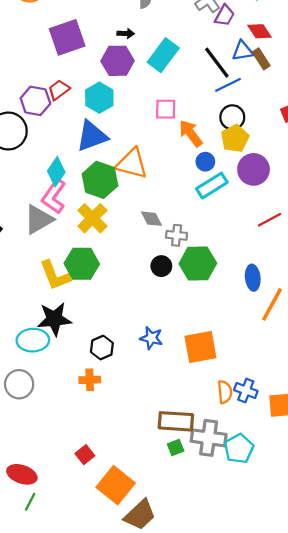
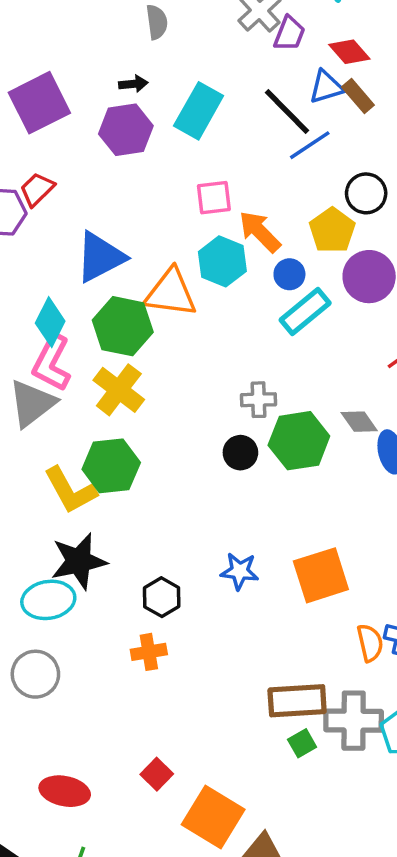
cyan hexagon: (99, 98) -> (222, 261), moved
black circle: (232, 117) -> (366, 193), moved
gray diamond: (151, 219) -> (359, 422), moved
red ellipse: (22, 474) -> (65, 791), moved

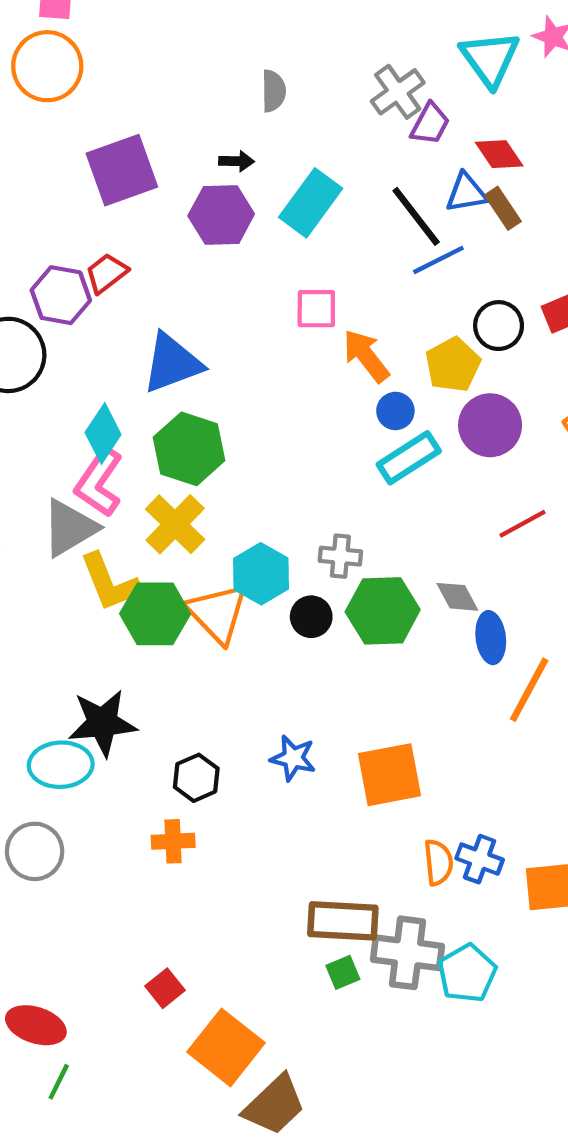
cyan hexagon: (222, 261) -> (261, 574), moved
orange triangle: (171, 293) -> (217, 613), moved, turned 32
yellow L-shape: (70, 490) -> (110, 582), moved
red ellipse: (65, 791) -> (36, 1025), moved

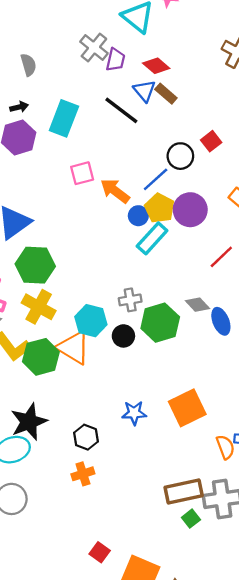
blue triangle: (466, 193) -> (144, 91), turned -45
blue line: (438, 260) -> (156, 179), moved
yellow pentagon: (453, 365) -> (160, 208), moved

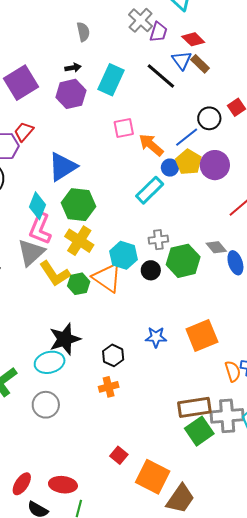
cyan rectangle: (152, 238) -> (150, 190), moved
green hexagon: (41, 357) -> (79, 284), size x0.7
green square: (191, 519) -> (199, 431), size x1.8

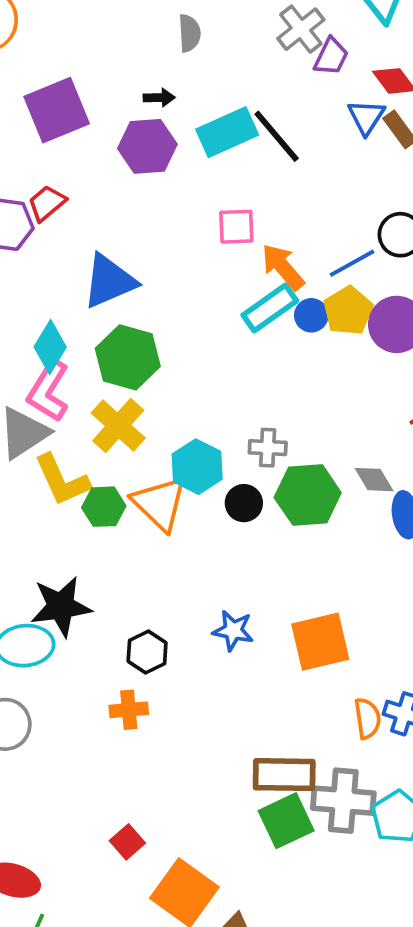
black line: (161, 76) -> (277, 136), moved
cyan rectangle: (111, 80) -> (227, 132), turned 32
cyan rectangle: (150, 190) -> (270, 308), moved

